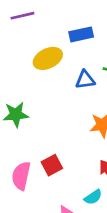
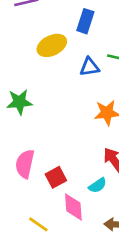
blue rectangle: (81, 34) -> (85, 21), turned -60
red square: (52, 165) -> (56, 177), moved

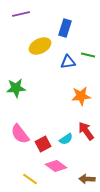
pink semicircle: (25, 164) -> (20, 134), turned -50
cyan semicircle: (98, 185) -> (66, 139), moved
pink diamond: (73, 207) -> (56, 166), turned -50

